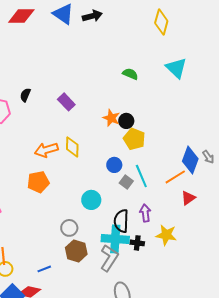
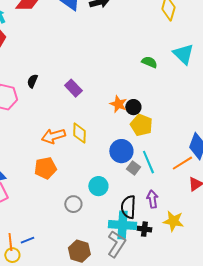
green semicircle: (130, 74) -> (149, 62), moved
blue circle: (114, 165) -> (121, 151), size x1.5
gray circle: (69, 228) -> (73, 204), moved
brown hexagon: (76, 251) -> (79, 251), moved
blue line: (44, 269) -> (27, 240), moved

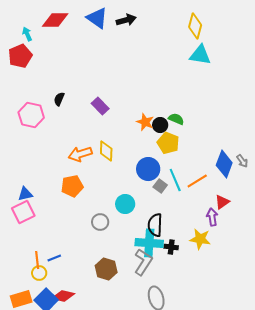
cyan triangle: (183, 54) -> (200, 55), moved, turned -35
green semicircle: (149, 62) -> (176, 119), moved
orange line: (182, 163) -> (197, 181), moved
purple arrow: (152, 199) -> (212, 217), moved

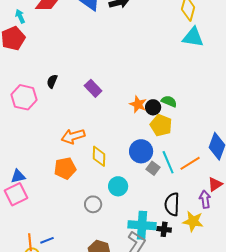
yellow diamond: (106, 151) -> (99, 156), moved
black semicircle: (155, 225) -> (172, 204), moved

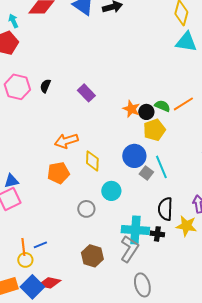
pink hexagon: (24, 97) -> (17, 87), moved
yellow pentagon: (161, 125) -> (154, 130), turned 30
orange line: (190, 163) -> (183, 104), moved

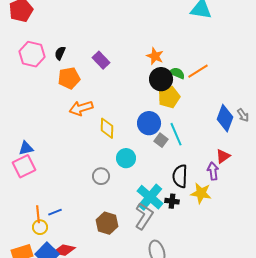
orange star: (131, 109) -> (155, 56), moved
black circle: (146, 112) -> (161, 79), size x1.5
orange pentagon: (58, 173) -> (69, 78), moved
cyan cross: (135, 230) -> (150, 197), turned 36

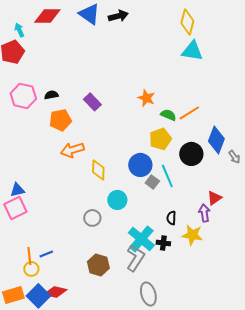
black semicircle: (60, 53) -> (51, 95), turned 56
black circle: (161, 79) -> (191, 154), moved
blue diamond: (225, 118) -> (216, 140), moved
black semicircle: (180, 176) -> (171, 218), size x0.6

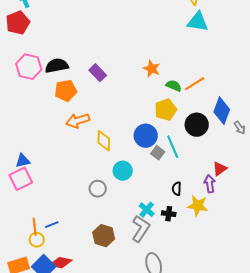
black semicircle: (51, 95) -> (57, 66), size x1.6
cyan cross: (141, 239) -> (147, 210), size x0.6

